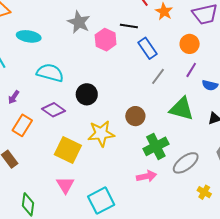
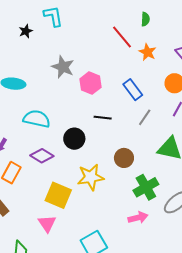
black line: (129, 26) -> (103, 118), moved
pink triangle: (65, 185) -> (47, 224), moved

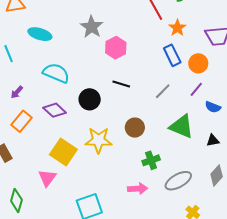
blue rectangle: (133, 90) -> (172, 55), moved
green cross: (146, 187) -> (151, 160), size x0.7

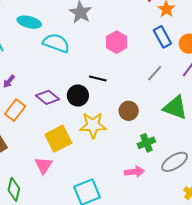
pink hexagon: (116, 48) -> (117, 42), moved
cyan semicircle: (56, 73) -> (56, 43), moved
black line: (121, 84) -> (98, 78), moved
black circle: (90, 99) -> (78, 96), moved
yellow square: (63, 152) -> (58, 139), turned 32

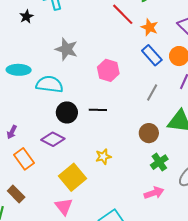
black circle: (78, 96) -> (67, 112), moved
orange rectangle: (15, 110) -> (24, 159), turned -60
brown circle: (129, 111) -> (149, 133), moved
yellow star: (93, 125) -> (103, 157), size x0.6

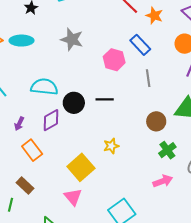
blue rectangle: (152, 55) -> (140, 45), moved
cyan ellipse: (19, 70) -> (22, 41), moved
cyan semicircle: (49, 84) -> (44, 87), moved
gray line: (152, 92) -> (148, 78), moved, turned -36
purple diamond: (53, 139) -> (51, 120), moved, turned -55

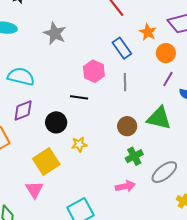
orange star: (154, 16) -> (148, 32), moved
pink hexagon: (114, 60) -> (94, 71), moved
black circle: (74, 103) -> (56, 122), moved

